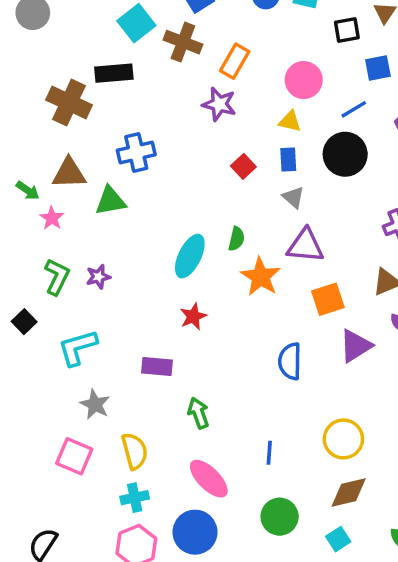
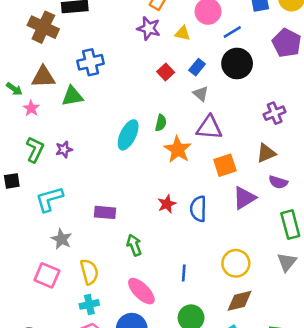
blue line: (354, 109) -> (232, 32), moved
yellow triangle: (290, 121) -> (183, 33), moved
blue rectangle: (288, 159) -> (197, 67), turned 42
red star: (193, 316) -> (167, 204), moved
black square: (24, 322) -> (12, 181), turned 35

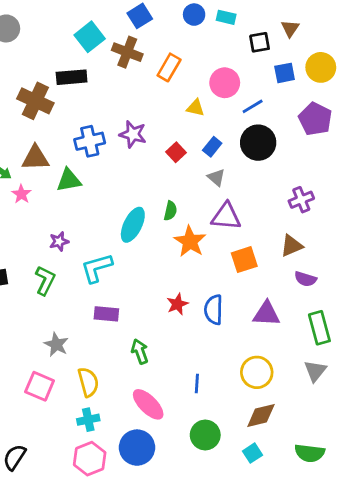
purple star: (149, 28) -> (133, 134), moved
green L-shape: (35, 149) -> (45, 280), moved
purple triangle: (244, 198) -> (266, 314), moved, turned 35
cyan L-shape: (49, 199) -> (97, 268), moved

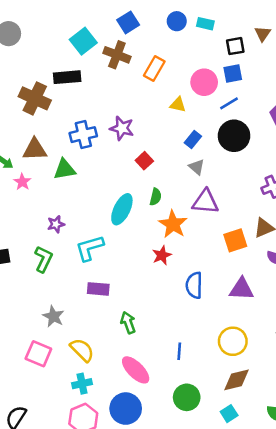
blue square: (285, 73) -> (233, 73), moved
red square: (176, 152) -> (144, 161), moved
orange square: (244, 260) -> (235, 240), moved
red star: (177, 304) -> (162, 255), moved
yellow semicircle: (88, 382) -> (82, 350), turned -30

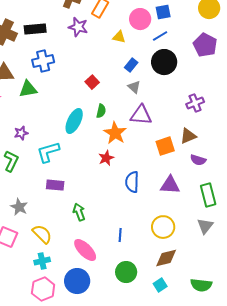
black rectangle: (67, 77) -> (35, 29), moved
purple star: (122, 128) -> (78, 27), moved

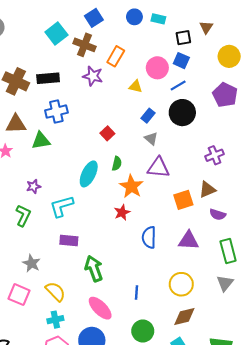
blue square: (163, 12) -> (181, 61), turned 35
green arrow: (79, 212) -> (94, 269), size x1.4

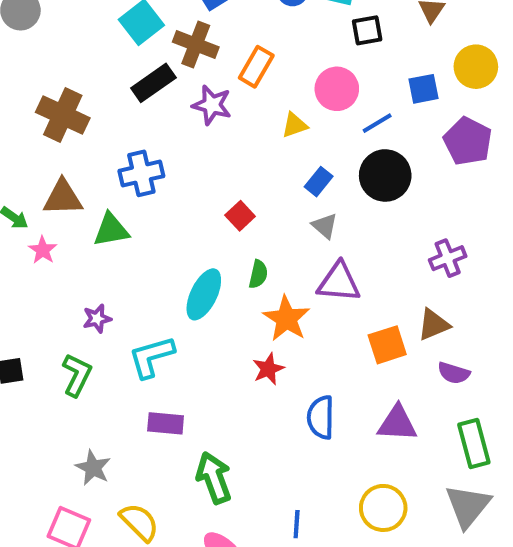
black square: (183, 38) -> (367, 30), moved
blue square: (181, 61) -> (423, 89), moved, turned -35
black rectangle: (48, 78) -> (153, 83), moved, turned -30
yellow triangle: (135, 87) -> (295, 125), turned -32
gray triangle: (225, 283) -> (468, 506), size x1.4

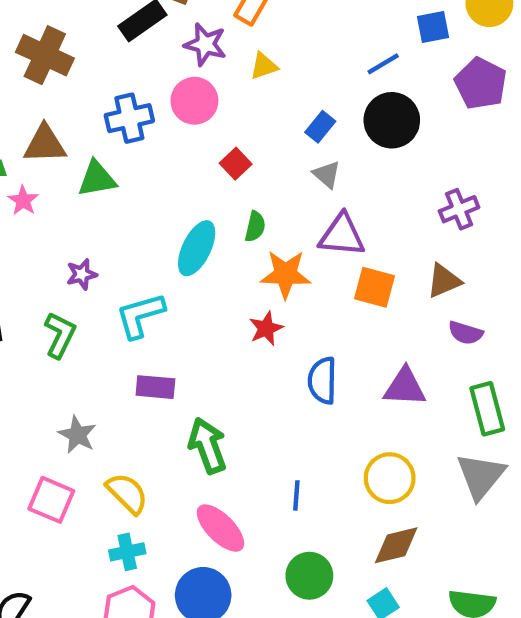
pink circle: (337, 89) -> (194, 101), moved
yellow triangle: (295, 125) -> (264, 66), moved
orange star: (286, 319) -> (286, 274), turned -30
orange square: (387, 345) -> (374, 287), moved, turned 33

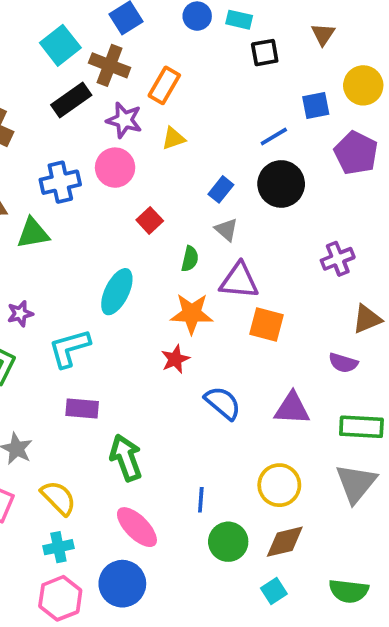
green semicircle: (255, 227) -> (190, 259), moved
brown triangle: (444, 281) -> (367, 319), moved
blue semicircle: (322, 381) -> (223, 403), turned 129
green rectangle: (487, 409) -> (361, 427), turned -72
green circle: (309, 576) -> (228, 542), moved

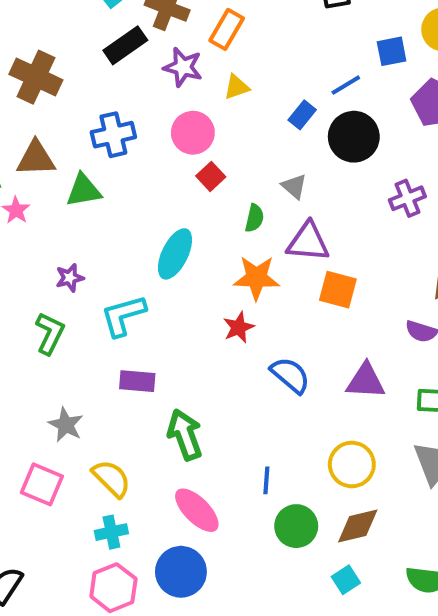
pink circle: (115, 168) -> (193, 133), moved
blue rectangle: (221, 189) -> (302, 115), moved
purple cross: (338, 259) -> (407, 198), moved

